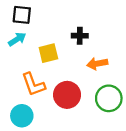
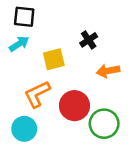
black cross: (80, 36) -> (89, 40), turned -35
orange L-shape: (33, 84) -> (37, 94), turned 84
green circle: (109, 98) -> (104, 124), moved

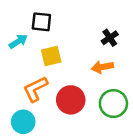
black square: (24, 17) -> (41, 22), moved
black cross: (89, 40) -> (110, 38), moved
green circle: (104, 124) -> (113, 104), moved

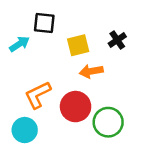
yellow square: (51, 56) -> (78, 45), moved
orange arrow: (102, 67) -> (91, 71), moved
green circle: (113, 104) -> (108, 122), moved

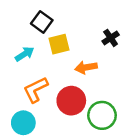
black square: (44, 23) -> (42, 22), turned 30
cyan arrow: (19, 44) -> (25, 54), moved
yellow square: (78, 45) -> (59, 44), moved

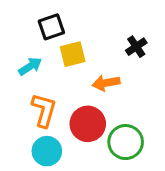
black square: (42, 22) -> (51, 27), turned 35
orange L-shape: (36, 90) -> (44, 110), turned 132
cyan circle: (23, 123) -> (47, 151), moved

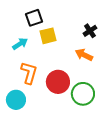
orange arrow: (106, 83) -> (84, 55), moved, turned 36
cyan circle: (47, 151) -> (16, 100), moved

